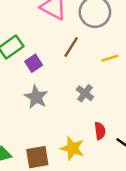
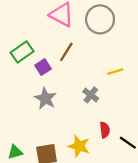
brown line: (71, 47) -> (66, 52), moved
yellow line: (110, 58) -> (115, 72), moved

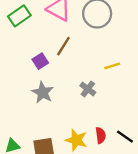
green rectangle: (22, 52) -> (19, 16), moved
red semicircle: (105, 130) -> (101, 135), moved

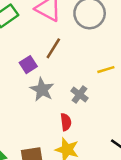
gray star: (43, 92) -> (42, 90), moved
red semicircle: (101, 135) -> (66, 122), moved

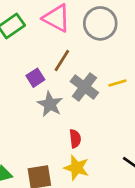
gray cross: (80, 95) -> (84, 87), moved, size x1.5

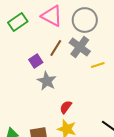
gray cross: (84, 87) -> (80, 47), moved
red semicircle: (75, 139) -> (66, 107), turned -136

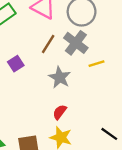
purple square: (36, 61) -> (16, 64), moved
gray star: (47, 81) -> (60, 77), moved

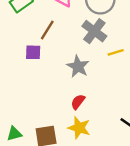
brown line: (48, 44) -> (47, 30), moved
purple square: (16, 64) -> (33, 52), turned 35

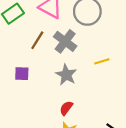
gray cross: (94, 31) -> (65, 41), moved
purple square: (33, 52) -> (22, 74), moved

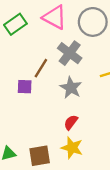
brown line: (37, 40) -> (41, 68), moved

